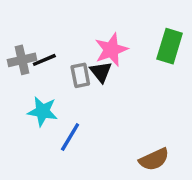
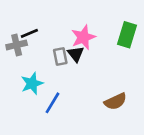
black line: (44, 60) -> (29, 33), moved
cyan star: (43, 111) -> (32, 83), turned -30
brown semicircle: (154, 159) -> (115, 101), moved

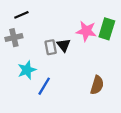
black line: (29, 33) -> (21, 15), moved
pink star: (83, 37) -> (86, 31), moved, turned 30
brown semicircle: (115, 101) -> (97, 85), turned -48

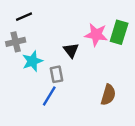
gray rectangle: (51, 47) -> (57, 74), moved
cyan star: (27, 70) -> (32, 61), moved

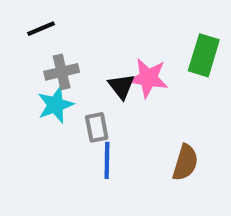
pink star: (96, 35) -> (148, 78), moved
gray cross: (16, 42) -> (62, 72), moved
blue line: (49, 96) -> (107, 160), moved, turned -30

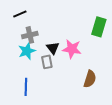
pink star: (148, 78) -> (72, 49), moved
black triangle: (121, 86) -> (53, 48), moved
blue line: (107, 160) -> (26, 87), moved

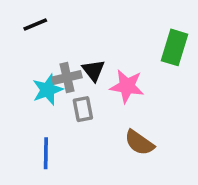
gray cross: (30, 35) -> (67, 77), moved
black triangle: (53, 48) -> (93, 70), moved
brown semicircle: (90, 79) -> (139, 143), moved, turned 108

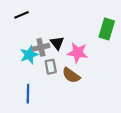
brown semicircle: (139, 143) -> (71, 75), moved

